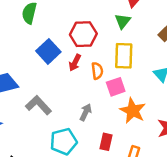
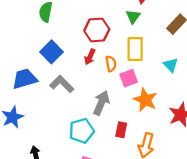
blue square: (48, 51) -> (51, 52), moved
gray L-shape: (39, 105) -> (62, 84), moved
gray arrow: (86, 112) -> (101, 103), size x1.5

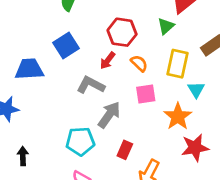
yellow rectangle: (135, 49) -> (177, 64), moved
orange semicircle: (111, 64) -> (139, 63), moved, turned -49
gray L-shape: (62, 84) -> (91, 85), moved, turned -30
orange star: (145, 100) -> (178, 117), moved

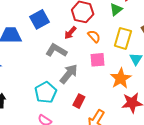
cyan pentagon: (80, 141) -> (46, 92), turned -30

